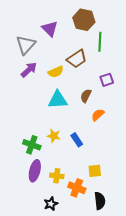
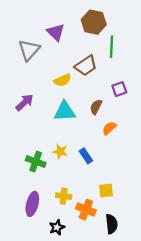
purple arrow: (29, 70) -> (25, 102), moved
purple ellipse: (35, 171) -> (32, 204), moved

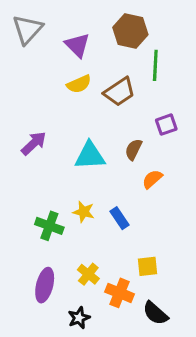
gray triangle: (29, 50) -> (28, 29), moved
yellow semicircle: (62, 80) -> (79, 84), moved
yellow cross: (64, 196) -> (88, 274), turned 32
black semicircle: (112, 224) -> (155, 313), turned 138

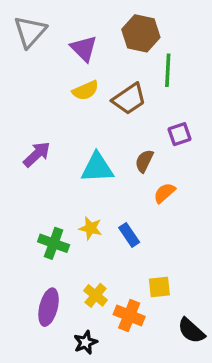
black semicircle: (155, 313) -> (191, 331), moved

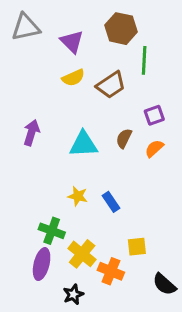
gray triangle: (30, 32) -> (26, 27), turned 36
purple arrow: (37, 154) -> (31, 133), turned -30
orange semicircle: (164, 193) -> (154, 148), moved
green cross: (54, 243) -> (52, 231), moved
yellow cross: (96, 295) -> (82, 254), size x1.4

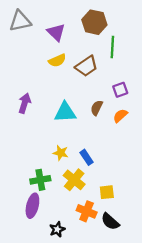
green cross: (52, 231) -> (40, 180), turned -30
yellow cross: (82, 254) -> (74, 180), moved
black semicircle: (164, 284) -> (110, 221), moved

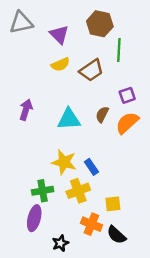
orange semicircle: (120, 116) -> (127, 123), size x1.5
yellow star: (61, 153) -> (64, 162), size x1.5
yellow cross: (74, 180) -> (78, 191), turned 30

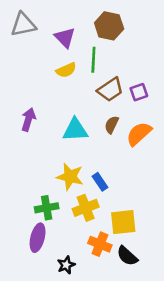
green line: (119, 50) -> (93, 60), moved
brown trapezoid: (91, 70) -> (110, 90), moved
purple square: (127, 95) -> (139, 92), moved
yellow square: (113, 204) -> (123, 222), size x1.5

